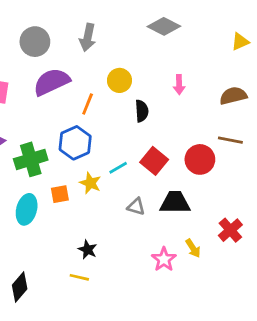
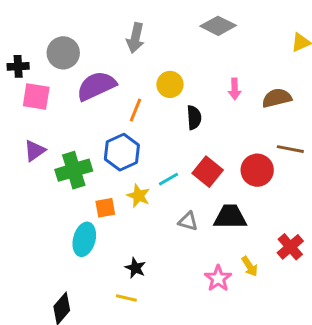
gray circle: (35, 42) -> (63, 53), moved
brown semicircle: (233, 96) -> (277, 98), moved
cyan ellipse: (27, 209) -> (84, 239), moved

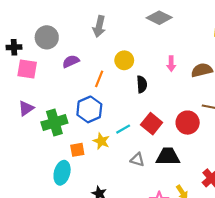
purple semicircle: (96, 86) -> (71, 61), size x0.6

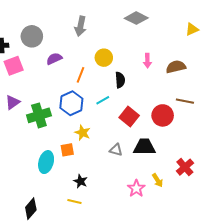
pink square: (27, 69) -> (14, 66), turned -30
cyan line: (123, 129) -> (103, 100), moved
orange square: (77, 150) -> (67, 150), moved

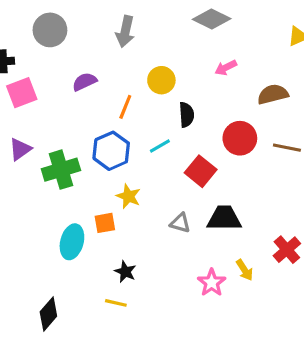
gray circle: (32, 36) -> (50, 30), moved
pink arrow: (147, 61) -> (226, 68), moved, turned 64
red circle: (163, 115) -> (240, 138), moved

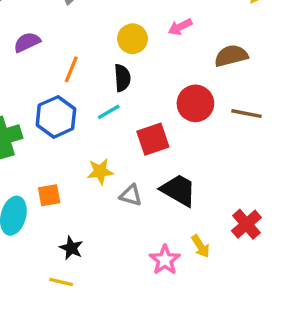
yellow circle: (161, 80) -> (132, 39), moved
black semicircle: (187, 115) -> (122, 78), moved
red square: (201, 171) -> (153, 139), turned 32
yellow star: (128, 196) -> (100, 171), moved, turned -30
black trapezoid: (224, 218) -> (178, 190), turned 30

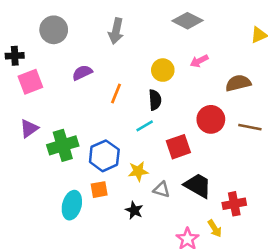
blue hexagon: (56, 117) -> (104, 156), moved
red cross: (246, 224) -> (234, 204), moved, turned 30
black star: (71, 248) -> (134, 210), moved

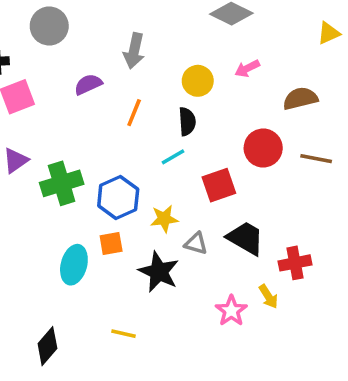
gray arrow: (116, 31) -> (134, 51), moved
black star: (134, 210) -> (159, 272), size x1.6

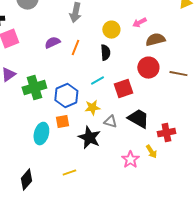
purple semicircle: (88, 84) -> (52, 43), moved
brown semicircle: (300, 99) -> (155, 40), moved
cyan line: (173, 157) -> (97, 81), moved
yellow line: (123, 334) -> (69, 173), turned -32

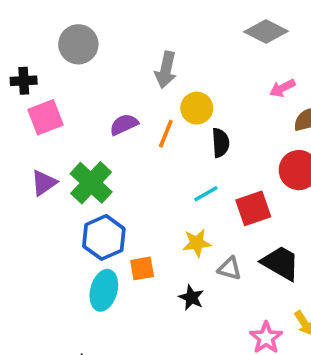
yellow circle: (111, 30) -> (197, 108), moved
green cross: (34, 88) -> (91, 183), moved, turned -30
blue hexagon: (66, 96) -> (104, 237), moved
black star: (89, 138) -> (191, 298), size x0.6

